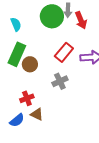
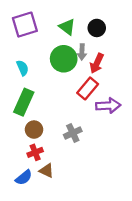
red arrow: (81, 20) -> (97, 63), turned 48
red rectangle: (64, 52) -> (88, 88), moved
brown circle: (30, 64) -> (34, 130), moved

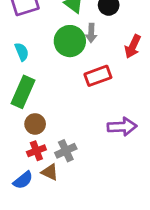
red arrow: (97, 63) -> (133, 46), moved
red rectangle: (88, 88) -> (98, 76), turned 30
purple arrow: (108, 106) -> (122, 127), moved
gray cross: (73, 133) -> (66, 151), moved

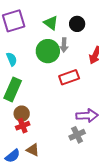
red cross: (36, 151) -> (23, 126), moved
gray cross: (66, 151) -> (77, 135), moved

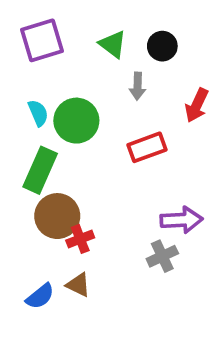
green circle: (48, 51) -> (76, 121), moved
brown circle: (22, 114) -> (57, 216), size x1.5
red cross: (23, 126) -> (80, 239), moved

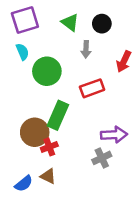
cyan semicircle: (38, 113) -> (22, 52), moved
green rectangle: (40, 170) -> (58, 115), moved

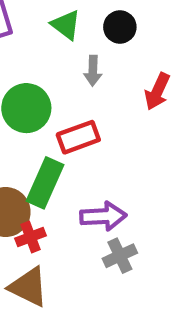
red rectangle: (92, 88) -> (78, 137), moved
purple arrow: (114, 135) -> (103, 216), moved
brown triangle: (48, 176) -> (28, 287), size x1.5

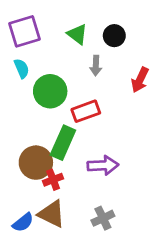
gray cross: (120, 256) -> (103, 218), moved

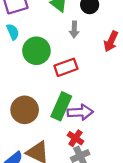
green rectangle: (63, 143) -> (61, 106), moved
red cross: (53, 180) -> (75, 138), moved, turned -35

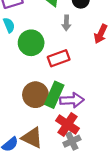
brown circle: (25, 110) -> (35, 95), moved
red cross: (75, 138) -> (67, 124), size x1.5

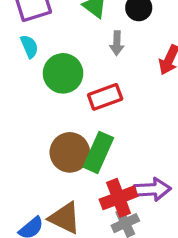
purple arrow: (72, 100) -> (152, 189), moved
red cross: (67, 124) -> (119, 198), turned 35

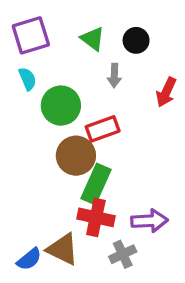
brown circle: (70, 152) -> (76, 156), moved
red cross: (119, 198) -> (96, 217), moved, turned 33

